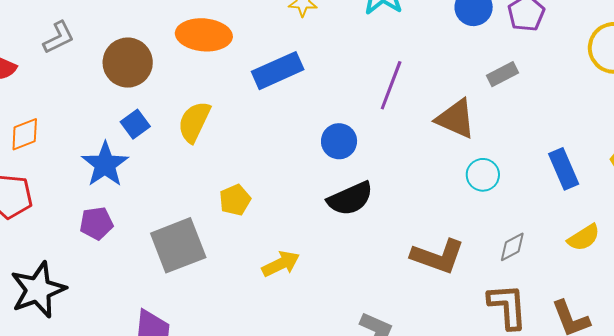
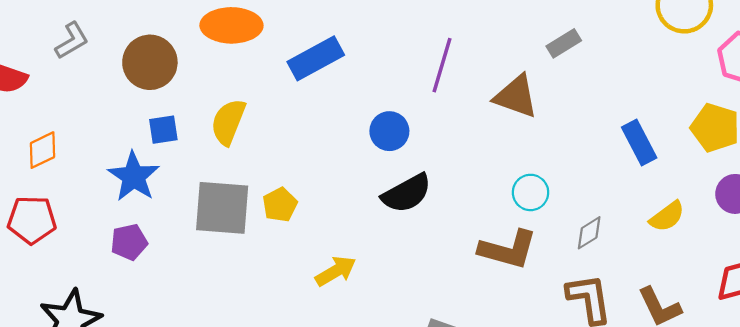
blue square: (135, 124) -> (163, 130), turned 32
cyan circle: (483, 175) -> (531, 192), moved
gray square: (178, 245) -> (222, 208), moved, turned 30

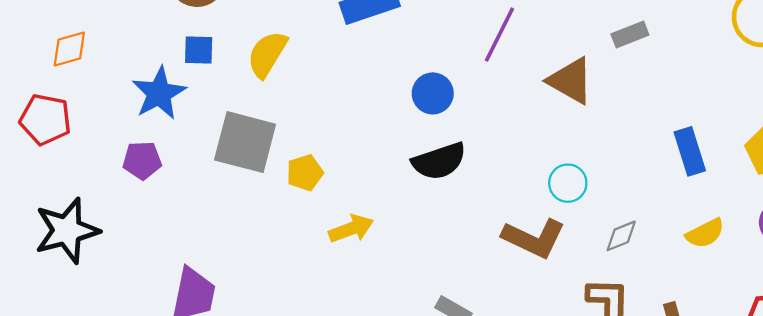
yellow pentagon: (280, 205) -> (305, 173), moved

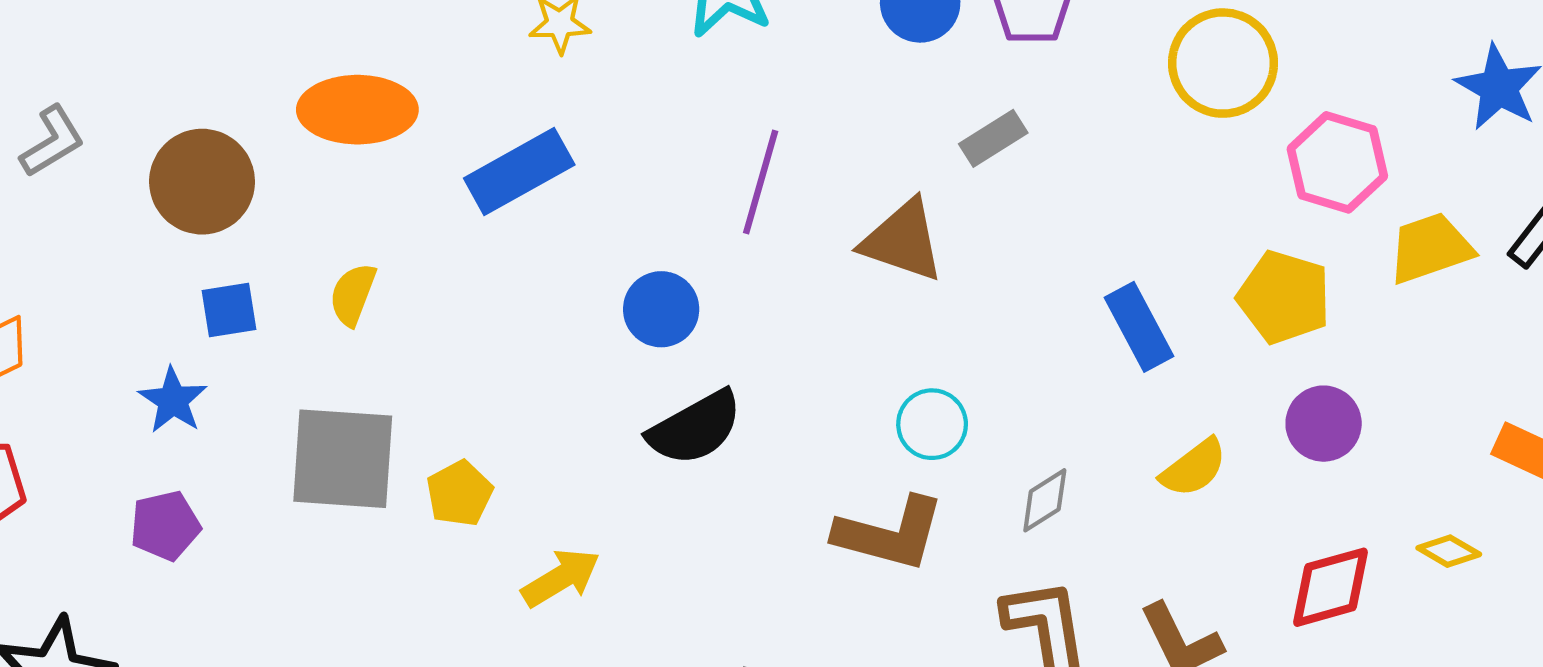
yellow semicircle: (267, 54) -> (353, 294), size x0.7
blue star: (159, 93) -> (173, 400), size x0.7

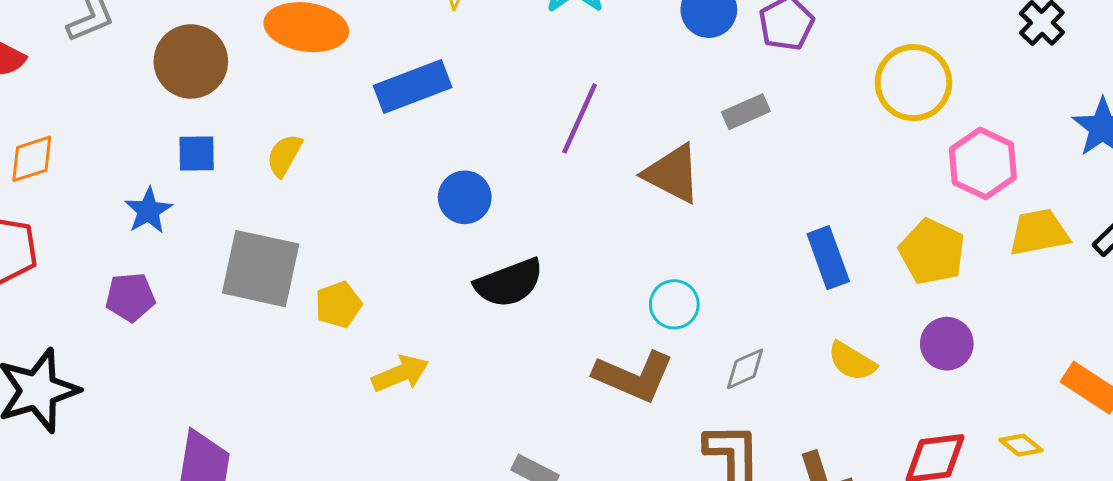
blue circle: (661, 309) -> (465, 197), moved
yellow semicircle: (1194, 468) -> (852, 361), turned 60

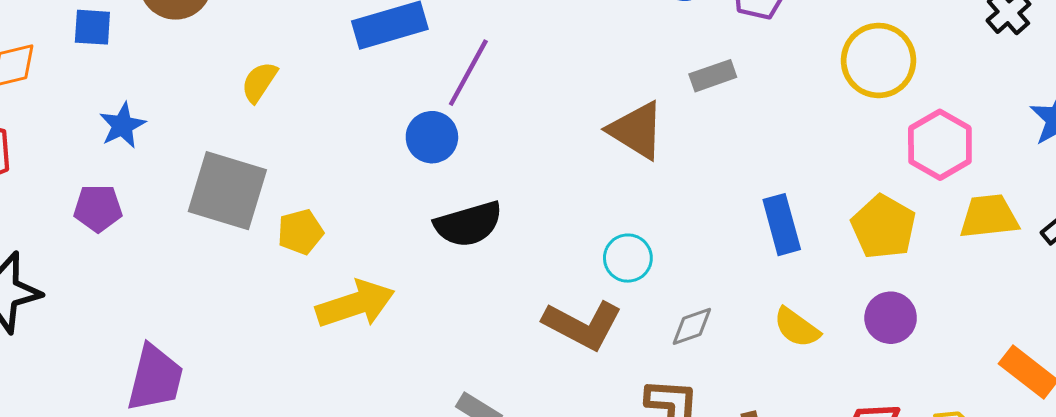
purple line: (580, 118) -> (468, 73), moved
blue square: (197, 154) -> (92, 27), moved
yellow arrow: (400, 374) -> (355, 304), size x1.4

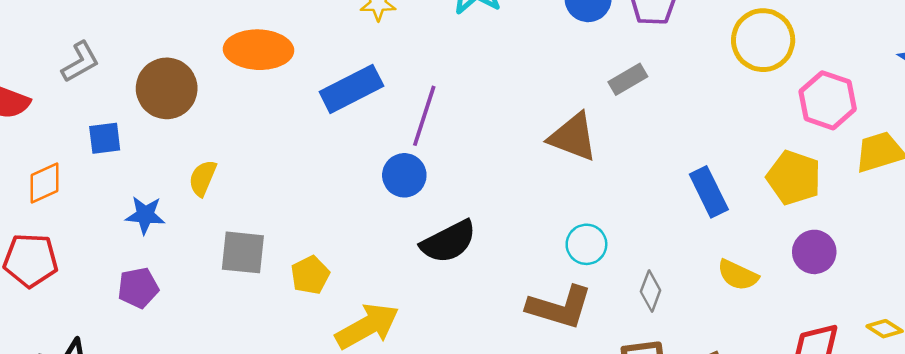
yellow semicircle: (259, 82) -> (203, 178), moved
blue star: (122, 125) -> (145, 215), turned -30
gray square: (227, 191) -> (243, 252), size x0.7
gray diamond: (692, 326) -> (651, 291), turned -39

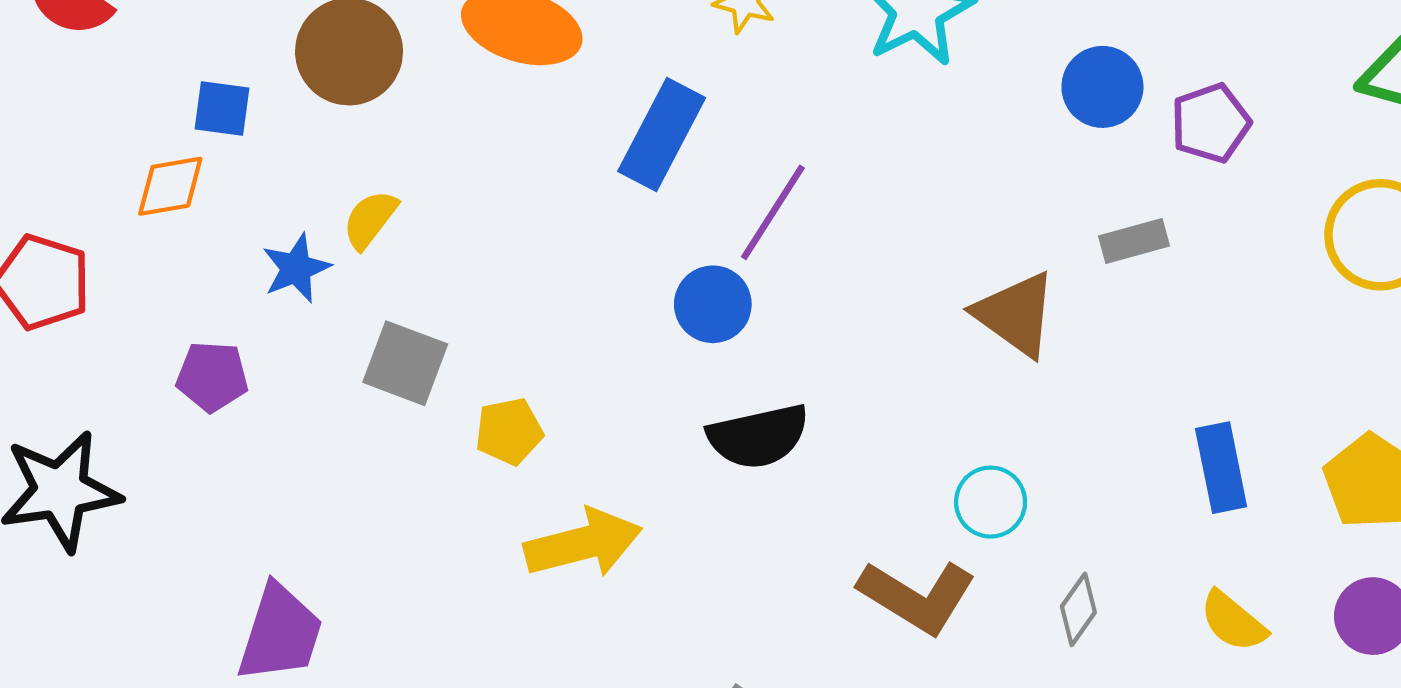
blue rectangle: (351, 89) -> (662, 135), turned -50
orange diamond: (45, 183) -> (170, 186), moved
blue star: (145, 215) -> (296, 268), moved, turned 30

